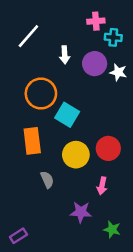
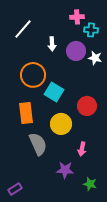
red circle: (108, 148) -> (87, 106), moved
gray semicircle: (47, 180) -> (38, 144), size x1.6

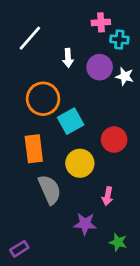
cyan square: (54, 92) -> (71, 121), turned 30

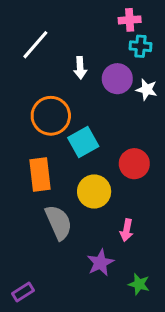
pink cross: (101, 22) -> (130, 20), moved
purple star: (85, 224) -> (100, 263), turned -30

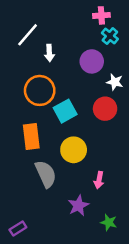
cyan cross: (140, 46) -> (110, 36), turned 35
white arrow: (80, 68) -> (49, 53), moved
white star: (147, 89) -> (115, 82), moved
red circle: (134, 164) -> (105, 109), moved

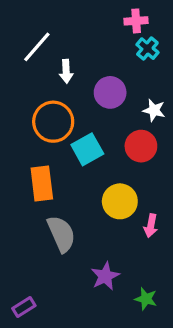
purple circle: (92, 61) -> (110, 92), moved
yellow circle: (74, 150) -> (120, 201), moved
pink arrow: (99, 180) -> (151, 226), moved

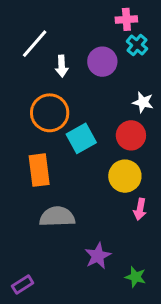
purple circle: (110, 92) -> (102, 62), moved
yellow circle: (120, 201) -> (125, 176), moved
gray semicircle: (61, 234) -> (57, 217), turned -68

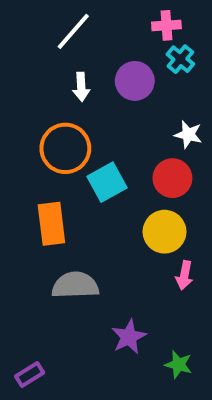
white line: (35, 44) -> (73, 31), moved

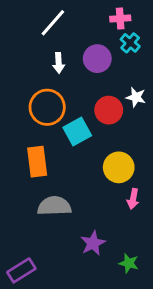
red circle: (172, 178) -> (109, 110), moved
purple rectangle: (30, 374) -> (21, 270), size x1.4

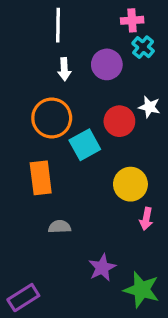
white line: (53, 23) -> (58, 25), turned -40
gray semicircle: (54, 206) -> (60, 227), size x0.6
green star: (129, 263) -> (141, 290), size x1.6

